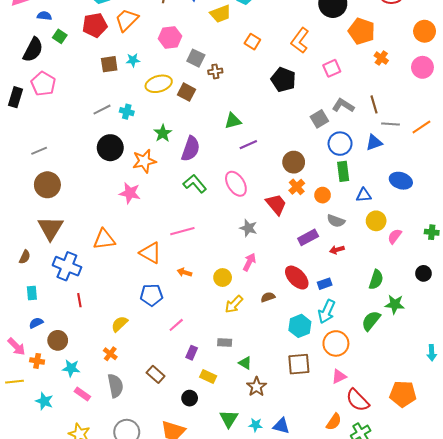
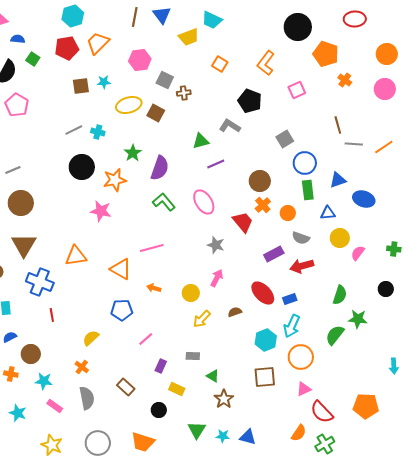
gray L-shape: (343, 105) -> (230, 126), moved
blue triangle: (374, 143) -> (338, 180), moved
red arrow: (337, 250) -> (302, 266), size x1.6

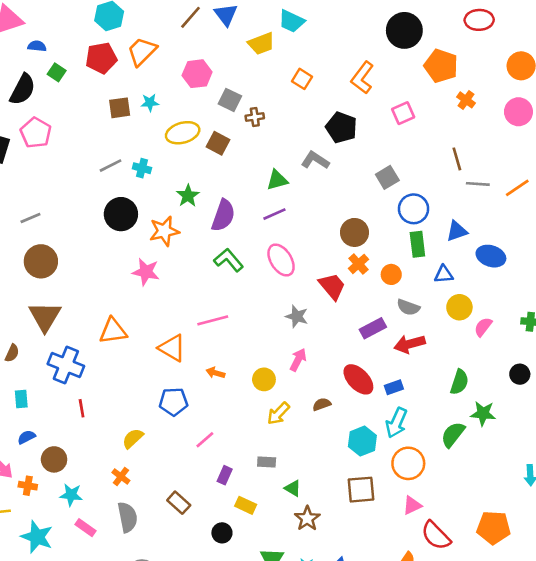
brown line: (135, 17) -> (190, 17), turned 30
purple line: (216, 164) -> (274, 214), moved
cyan star: (18, 413) -> (37, 537), size x1.4

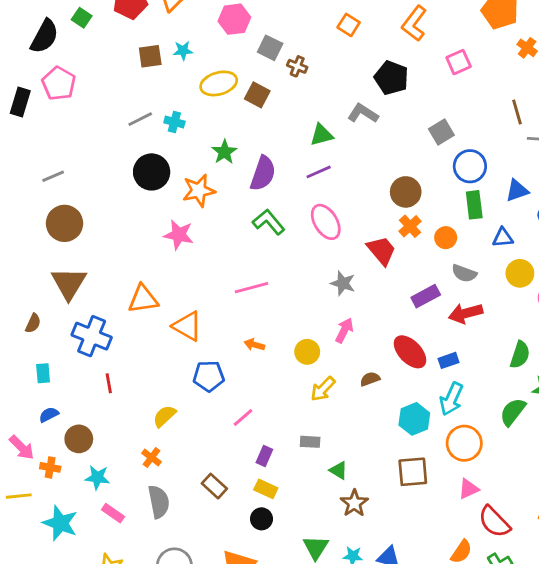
brown cross: (255, 117) -> (297, 66), turned 30
orange triangle: (172, 348) -> (187, 326), moved
yellow rectangle: (246, 505) -> (266, 489), moved

